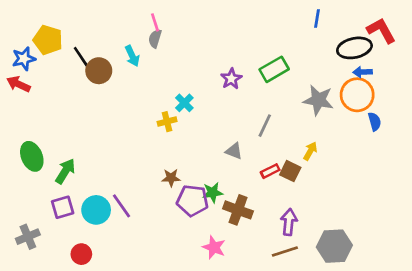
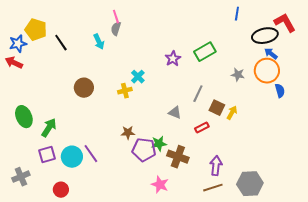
brown circle: (99, 71) -> (84, 88), moved
blue arrow: (363, 72) -> (271, 54), turned 40
gray star: (318, 100) -> (238, 75), size x0.6
brown square: (290, 171) -> (217, 108), moved

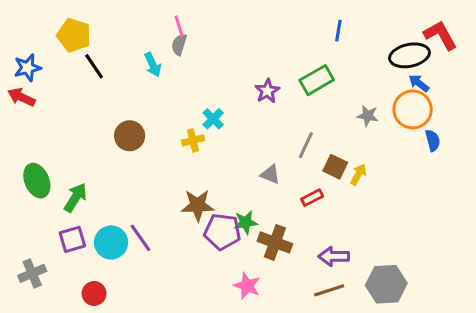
blue line: (237, 14) -> (338, 31), moved
yellow pentagon: (36, 30) -> (74, 35), moved
brown star: (128, 133) -> (198, 205), size x1.5
purple arrow: (216, 166) -> (334, 256), turned -96

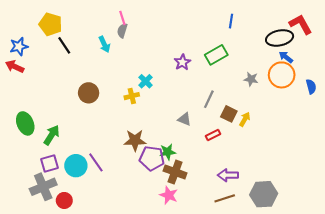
blue semicircle: (433, 140) -> (311, 87), moved
brown cross: (275, 242) -> (175, 172), moved
gray cross: (32, 273) -> (43, 187), moved, size x1.4

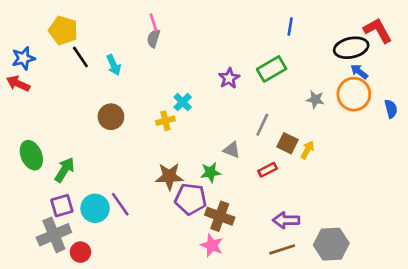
cyan arrow: (104, 44) -> (114, 65), moved
green star: (168, 152) -> (211, 172), moved

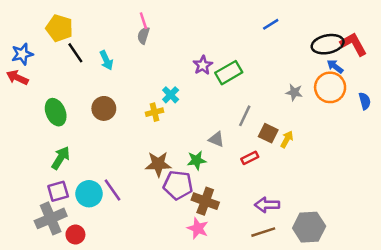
blue line: (290, 26) -> (271, 24), turned 49
red L-shape: (378, 30) -> (354, 44), moved
green rectangle: (272, 69) -> (229, 73), moved
purple star: (229, 78) -> (203, 65), moved
green ellipse: (31, 155) -> (56, 112), moved

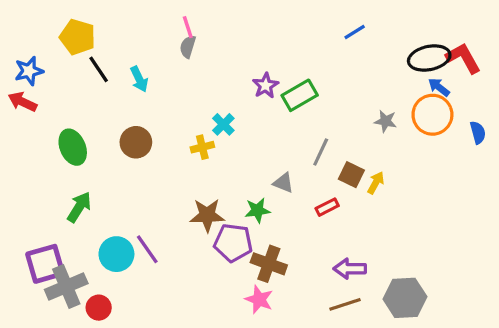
purple square: (58, 191) -> (45, 264), moved, size x1.4

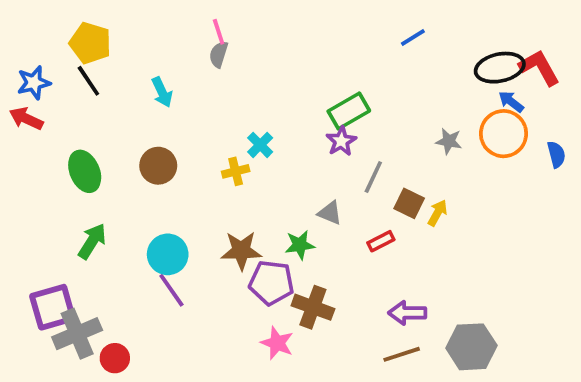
black line: (99, 69) -> (88, 81), moved
purple star: (266, 86) -> (341, 141), moved
cyan circle: (116, 254) -> (168, 254), moved
pink star: (259, 299) -> (277, 343), moved

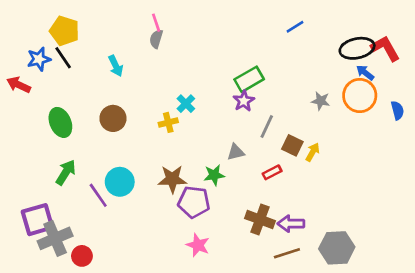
blue star: (34, 83) -> (39, 59), moved
gray triangle: (330, 213) -> (236, 152), turned -36
purple line: (171, 290) -> (98, 195), moved
brown cross: (313, 307) -> (260, 220), moved

